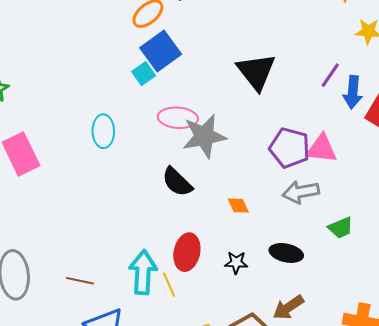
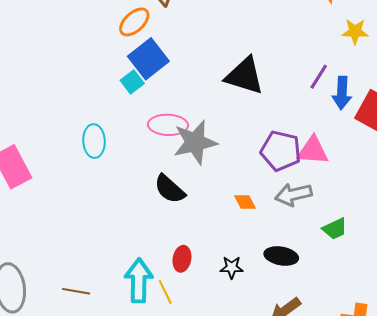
black triangle: (256, 72) -> (245, 76), turned -33
orange diamond: (238, 205) -> (245, 202), moved
red ellipse: (187, 252) -> (182, 259), size x0.7

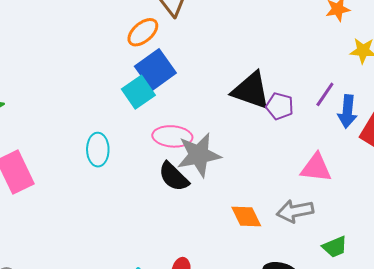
cyan square: (132, 82) -> (138, 92), size x1.4
purple pentagon: (281, 151) -> (280, 106), moved, size x0.7
black semicircle: (170, 189) -> (174, 177), moved
orange diamond: (245, 202) -> (246, 217), size x1.4

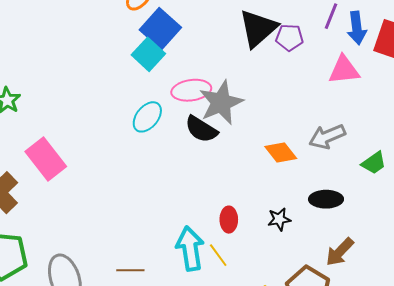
black triangle: (251, 90) -> (258, 28), turned -48
cyan ellipse: (98, 150) -> (147, 117), moved, turned 52
pink triangle: (316, 168) -> (344, 70), moved

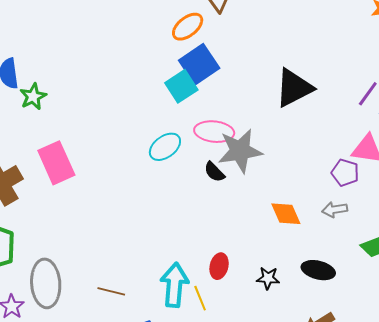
purple pentagon: (289, 37) -> (345, 173), moved
black semicircle: (201, 129) -> (214, 172), size x0.7
gray arrow: (327, 137) -> (335, 210), size x0.7

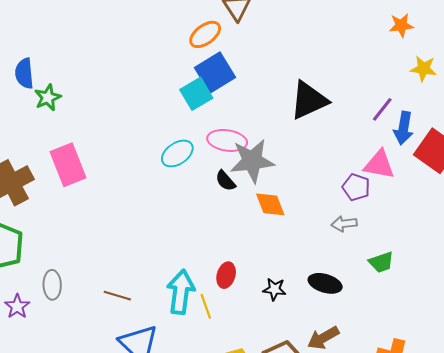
orange diamond: (286, 214) -> (270, 204), moved
gray ellipse: (46, 283) -> (52, 285), size x0.6

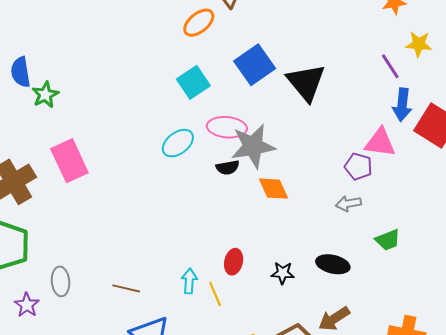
blue square: (215, 73) -> (255, 65), moved
black triangle: (309, 100) -> (306, 82), turned -42
purple line: (382, 109) -> (390, 66), moved, turned -68
black semicircle: (226, 181) -> (228, 168), turned -55
cyan arrow: (181, 292) -> (189, 281), size x0.6

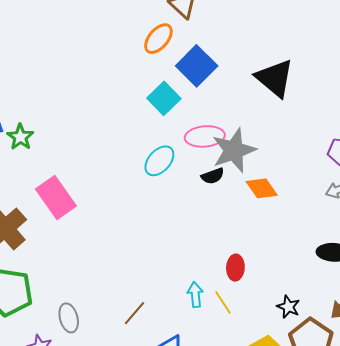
blue square: (255, 65) -> (197, 66), moved
black star: (283, 273) -> (288, 307), moved, turned 30
brown line: (126, 288) -> (135, 313), turned -52

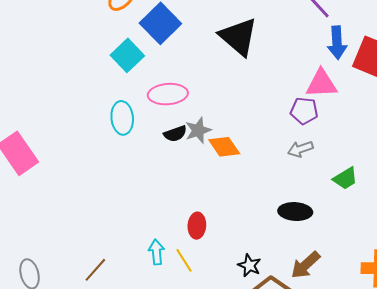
gray star: (234, 150) -> (198, 130), moved, size x0.6
cyan ellipse: (159, 161) -> (122, 118), turned -48

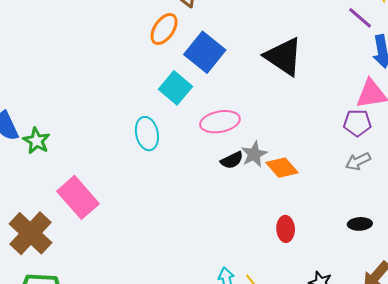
cyan ellipse: (122, 118) -> (147, 134), moved
black ellipse: (295, 212) -> (360, 224), size x0.7
red ellipse: (197, 226) -> (286, 229), moved

